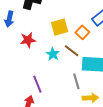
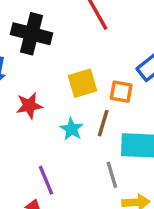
orange square: (82, 32) -> (121, 92), turned -32
brown line: (72, 51) -> (103, 123), turned 70

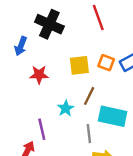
orange square: (121, 92) -> (106, 63), moved
cyan star: (72, 129) -> (66, 108), moved

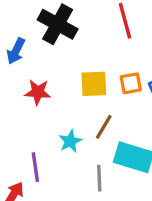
orange square: (106, 63) -> (131, 83), turned -35

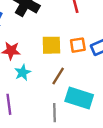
cyan star: (70, 141) -> (23, 73), moved

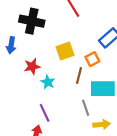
orange square: (78, 45) -> (92, 59), moved

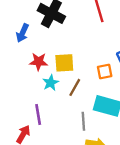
yellow square: (65, 51) -> (64, 63), moved
brown line: (79, 76) -> (75, 87), moved

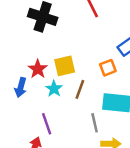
blue arrow: (22, 33) -> (21, 87), moved
red star: (39, 62) -> (38, 69), turned -30

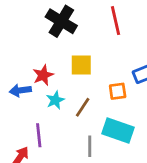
yellow square: (65, 66) -> (81, 65), moved
blue arrow: (21, 87) -> (20, 90), turned 54

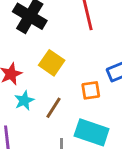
yellow square: (81, 65) -> (52, 63), turned 35

